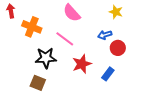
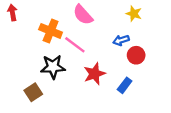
orange cross: (32, 27) -> (51, 31), moved
brown square: (38, 83) -> (33, 92), moved, turned 35

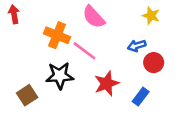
brown square: (33, 92) -> (27, 95), moved

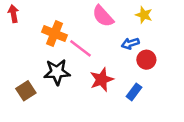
pink semicircle: (94, 17) -> (103, 16), moved

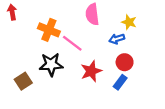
yellow star: (144, 15) -> (129, 22), moved
pink semicircle: (103, 16) -> (92, 14), turned 35
red circle: (146, 60) -> (125, 62), moved

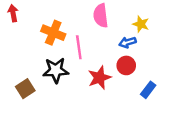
pink line: (72, 43) -> (79, 47), turned 45
red circle: (125, 62) -> (126, 65), moved
blue rectangle: (120, 82) -> (148, 90), moved

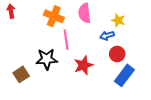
orange cross: (53, 33) -> (54, 16), moved
red circle: (126, 65) -> (117, 54), moved
blue rectangle: (148, 90) -> (124, 75), size x1.5

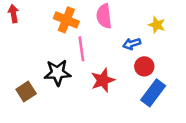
yellow star: (118, 20) -> (157, 25), moved

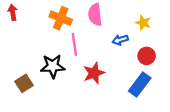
red circle: (144, 66) -> (147, 56), moved

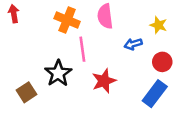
black star: (53, 66) -> (58, 73), turned -30

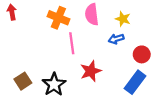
yellow star: (158, 25) -> (123, 19), moved
black star: (58, 73) -> (54, 84), moved

